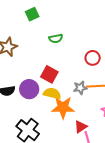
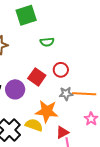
green square: (32, 14) -> (26, 15), size x1.5
red circle: (93, 58) -> (61, 70), moved
yellow semicircle: (52, 93) -> (34, 125), moved

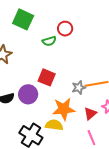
green square: (26, 15) -> (23, 19), turned -35
red circle: (61, 70) -> (65, 29), moved
red triangle: (62, 132) -> (90, 114), moved

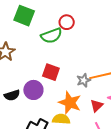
green semicircle: (49, 41) -> (51, 36), size x1.5
orange star: (64, 109) -> (70, 103), turned 30

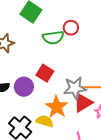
gray star: (84, 80) -> (75, 88), size x1.6
red triangle: (97, 106) -> (83, 103), moved, size x1.5

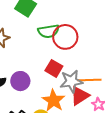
red circle: (71, 28) -> (65, 37), moved, size x1.6
red square: (45, 73) -> (54, 68), moved

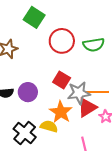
green semicircle: (49, 31) -> (94, 45), moved
red circle: (65, 37) -> (62, 41), moved

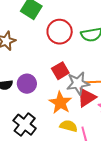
red square: (62, 80) -> (60, 71), turned 30
yellow semicircle: (49, 126) -> (69, 126), moved

